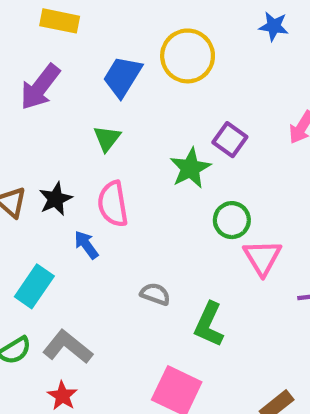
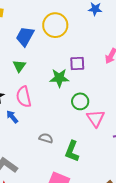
purple square: (230, 140) -> (77, 64), turned -35
green star: (190, 168) -> (59, 78), turned 30

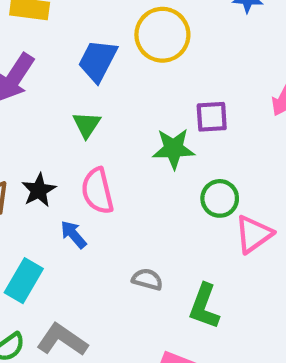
pink triangle: (96, 118) -> (254, 234), turned 30

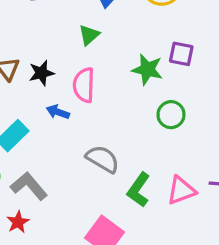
blue arrow: (73, 234) -> (58, 112), turned -45
pink triangle: (254, 234) -> (181, 190), moved
gray semicircle: (147, 279) -> (103, 159), size x1.5

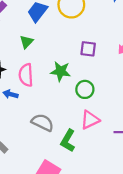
green star: (147, 70) -> (61, 71), moved
pink triangle: (181, 190) -> (90, 120), moved

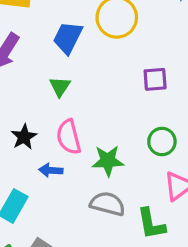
green star: (61, 71) -> (108, 161), moved
green L-shape: (68, 141) -> (151, 224), turned -30

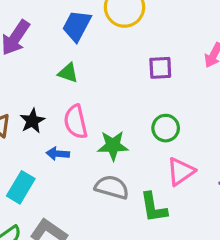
green triangle: (60, 87) -> (68, 73), turned -45

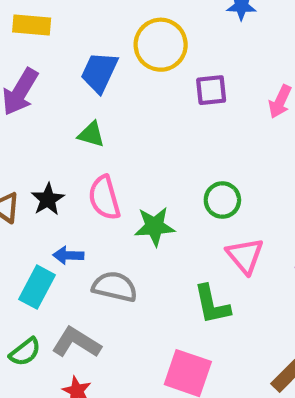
purple square: (160, 68) -> (211, 90), moved
blue arrow: (58, 154) -> (68, 255), moved
pink triangle: (181, 171) -> (245, 256), turned -32
gray semicircle: (112, 187) -> (115, 287), moved

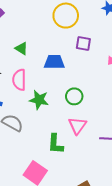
blue trapezoid: (99, 72) -> (54, 62), moved, turned 50

